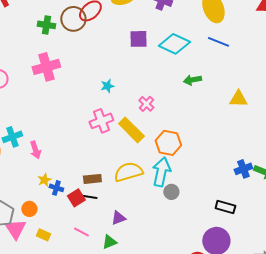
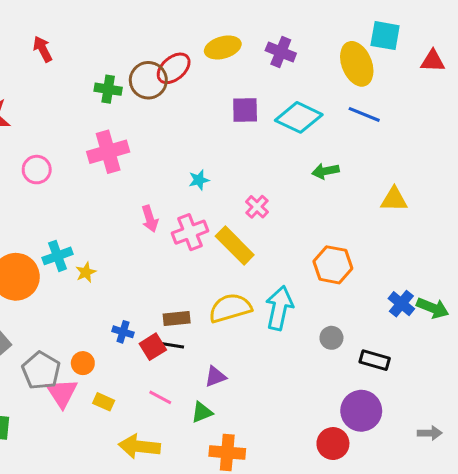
orange hexagon: (168, 143) -> (333, 265), moved
pink arrow: (35, 150) -> (150, 219), moved
blue cross: (243, 169) -> (401, 304), turned -30
yellow star: (44, 180) -> (86, 272), moved
gray circle: (171, 192) -> (331, 338), moved

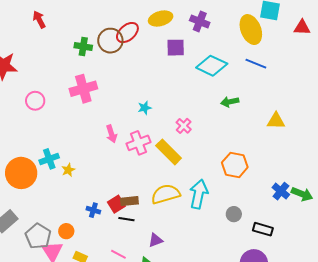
purple square: (245, 110) -> (176, 48), moved
red square: (153, 347) -> (116, 204), moved

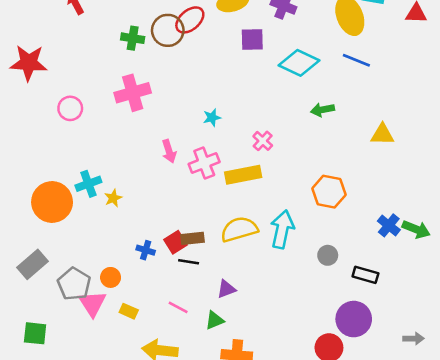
yellow rectangle: (169, 152) -> (243, 175), turned -56

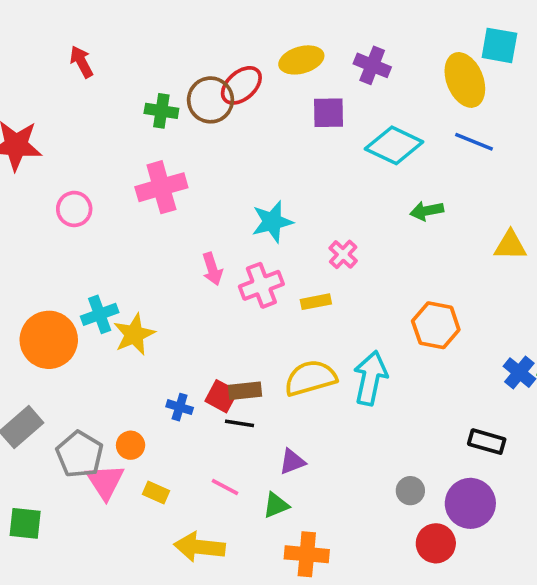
cyan star: (212, 117) -> (272, 222), size x1.6
yellow rectangle: (243, 175) -> (316, 302), size x0.6
yellow star: (113, 198) -> (134, 334), size x1.6
red square: (176, 242) -> (221, 396), turned -30
gray circle: (328, 255) -> (410, 491), moved

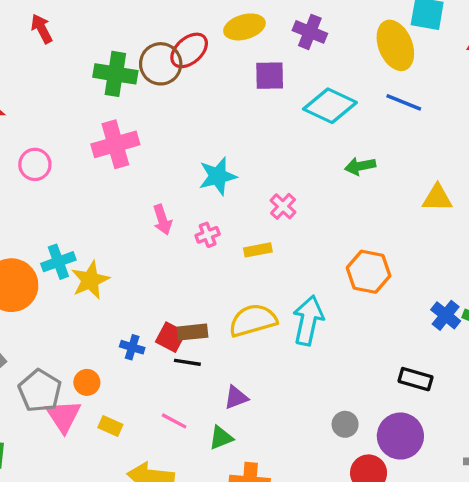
green cross: (161, 111) -> (115, 74), size x1.4
pink cross: (261, 285) -> (208, 235), size x0.6

